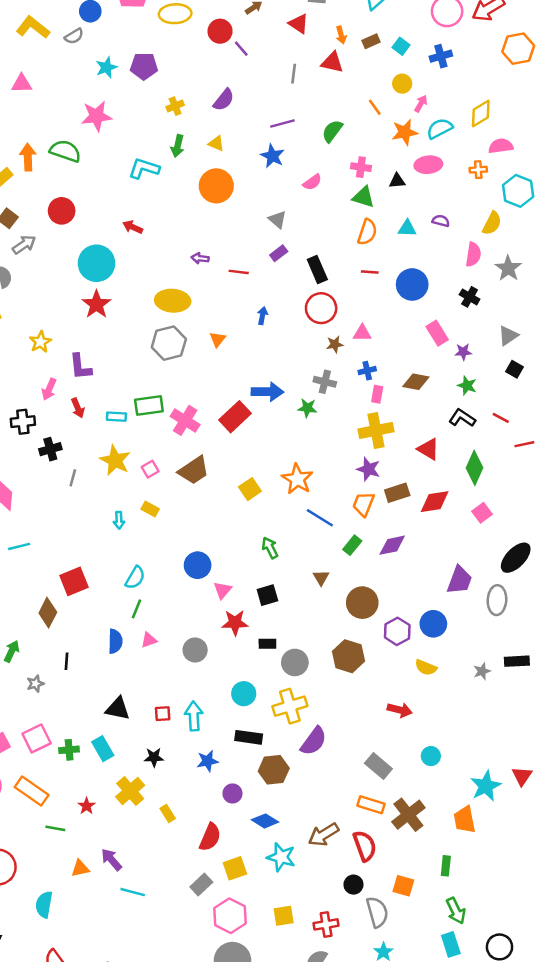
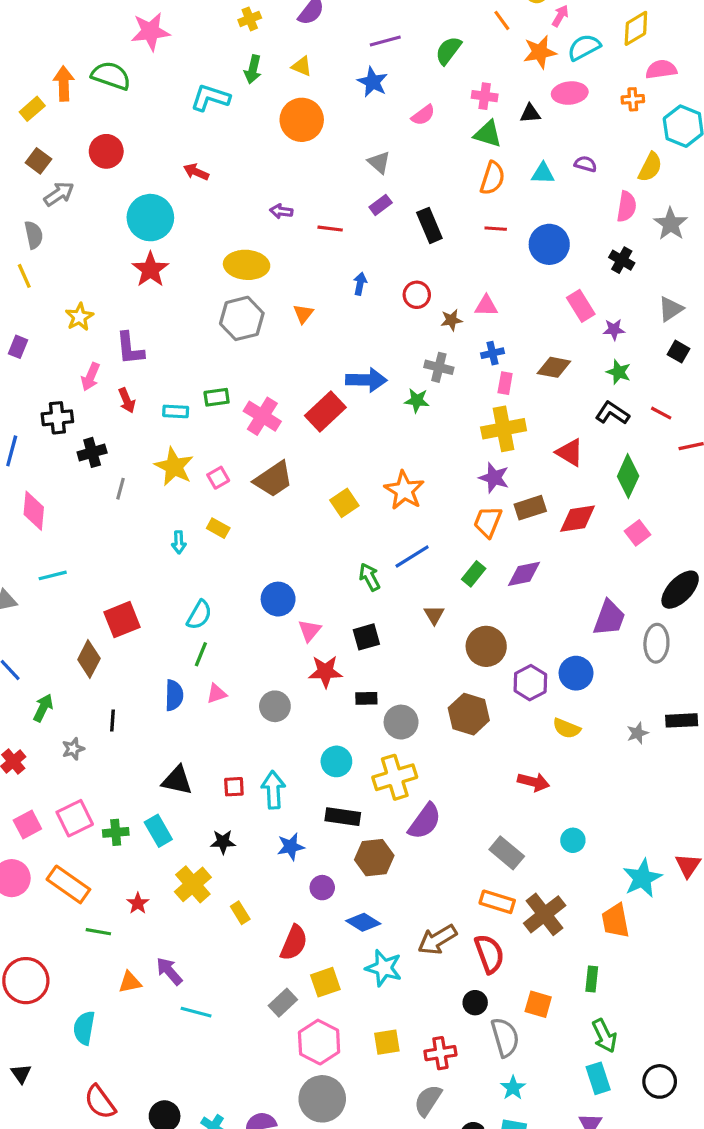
red circle: (321, 308) -> (417, 295), moved, size x0.7
green rectangle: (149, 405) -> (217, 397), size x0.7
blue line: (320, 518) -> (412, 557), moved, turned -64

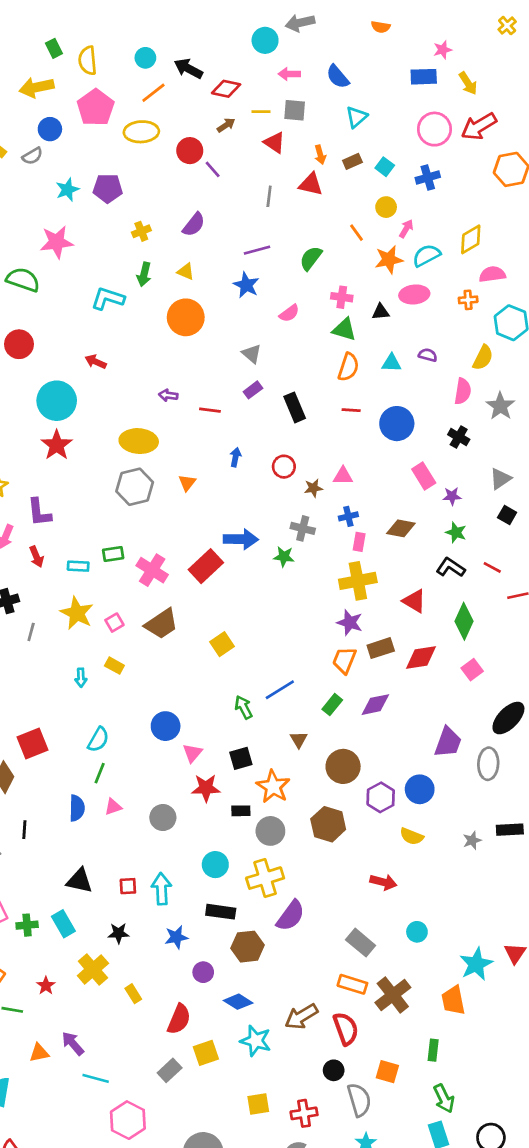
orange star: (404, 490) -> (273, 787), moved
pink hexagon: (319, 1042) -> (128, 1120), moved

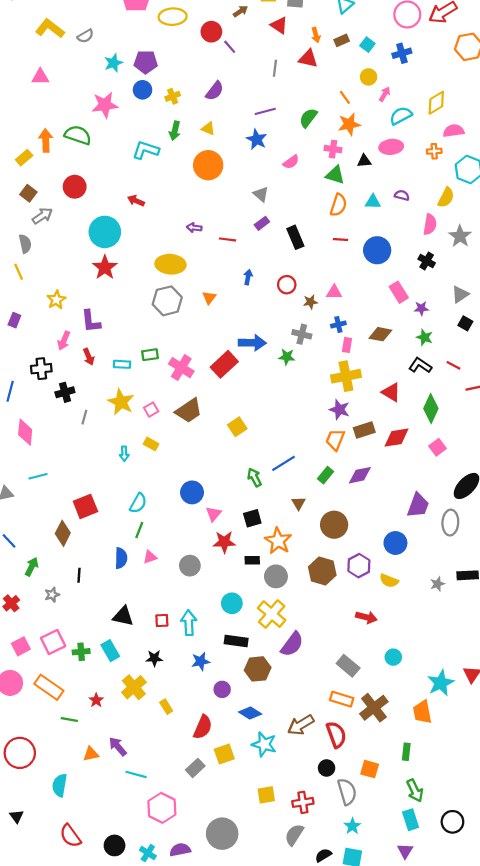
blue circle: (50, 129) -> (142, 90), moved
orange star: (389, 260) -> (349, 124), moved
purple hexagon: (381, 797) -> (359, 566), moved
yellow cross: (265, 878) -> (272, 614), turned -32

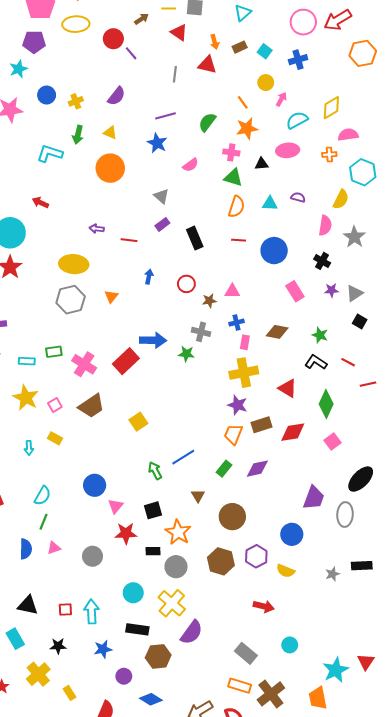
purple pentagon: (146, 62) -> (34, 42), moved
purple star: (421, 308) -> (331, 290), moved

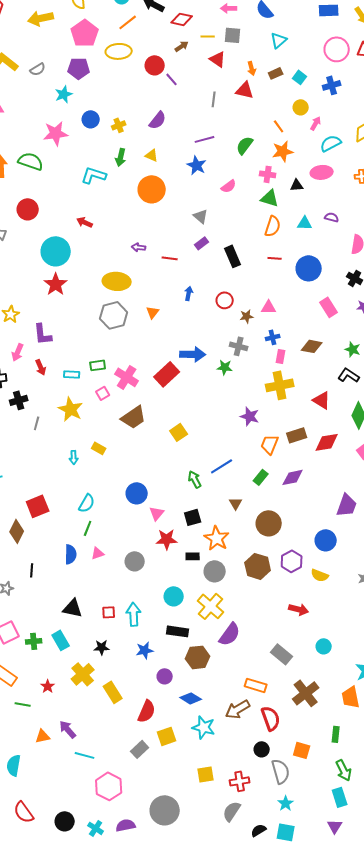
pink square: (55, 405) -> (103, 393), moved
purple star: (238, 405) -> (250, 416), moved
orange rectangle: (240, 686) -> (256, 685), moved
yellow rectangle: (70, 693) -> (113, 692), size x1.5

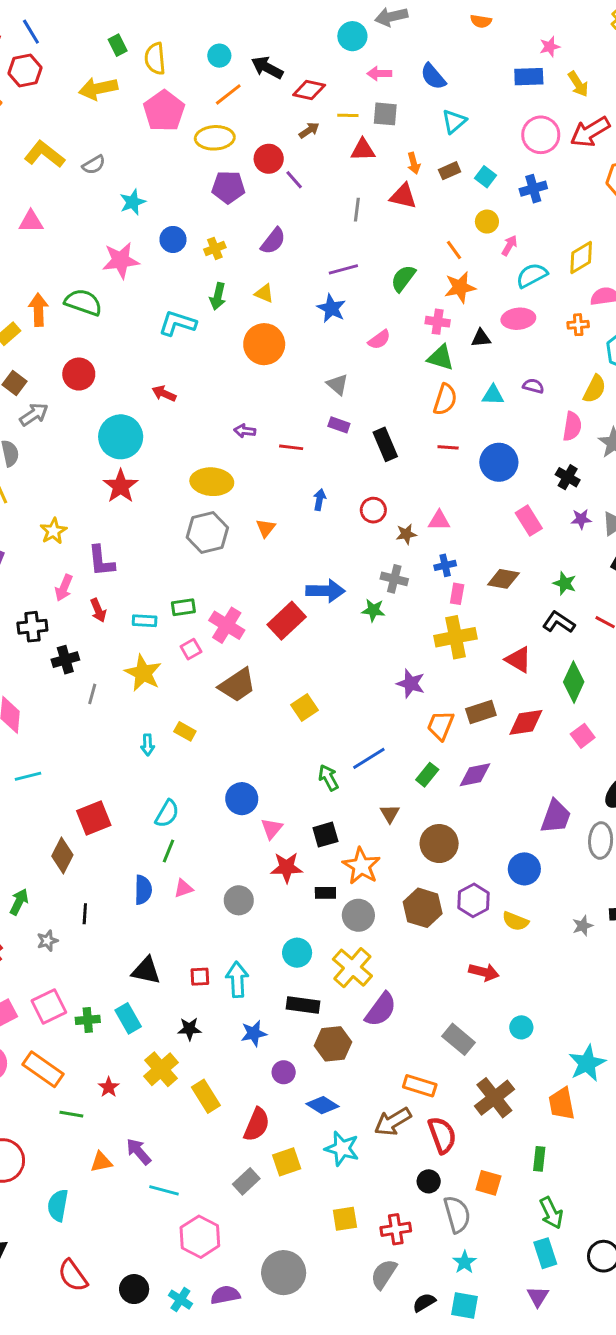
red triangle: (218, 59) -> (363, 150), turned -36
purple pentagon: (79, 68) -> (228, 187), moved
purple rectangle: (202, 243) -> (339, 425), turned 56

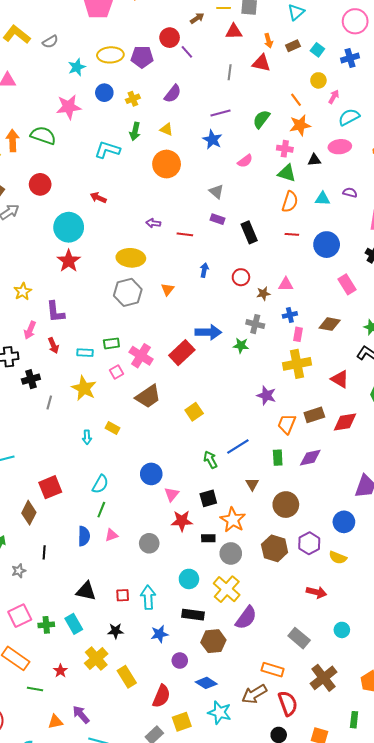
yellow ellipse: (215, 138) -> (110, 55), moved
green rectangle: (427, 775) -> (278, 458), turned -42

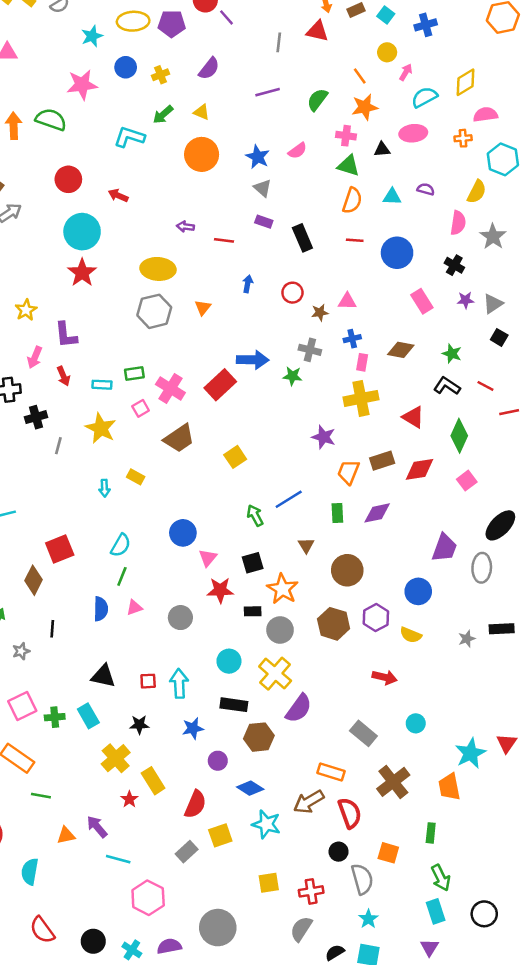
green arrow: (135, 131) -> (163, 115), turned 36
blue star: (212, 140) -> (258, 157), moved
red circle: (40, 184) -> (68, 179), moved
red star: (60, 671) -> (129, 799), moved

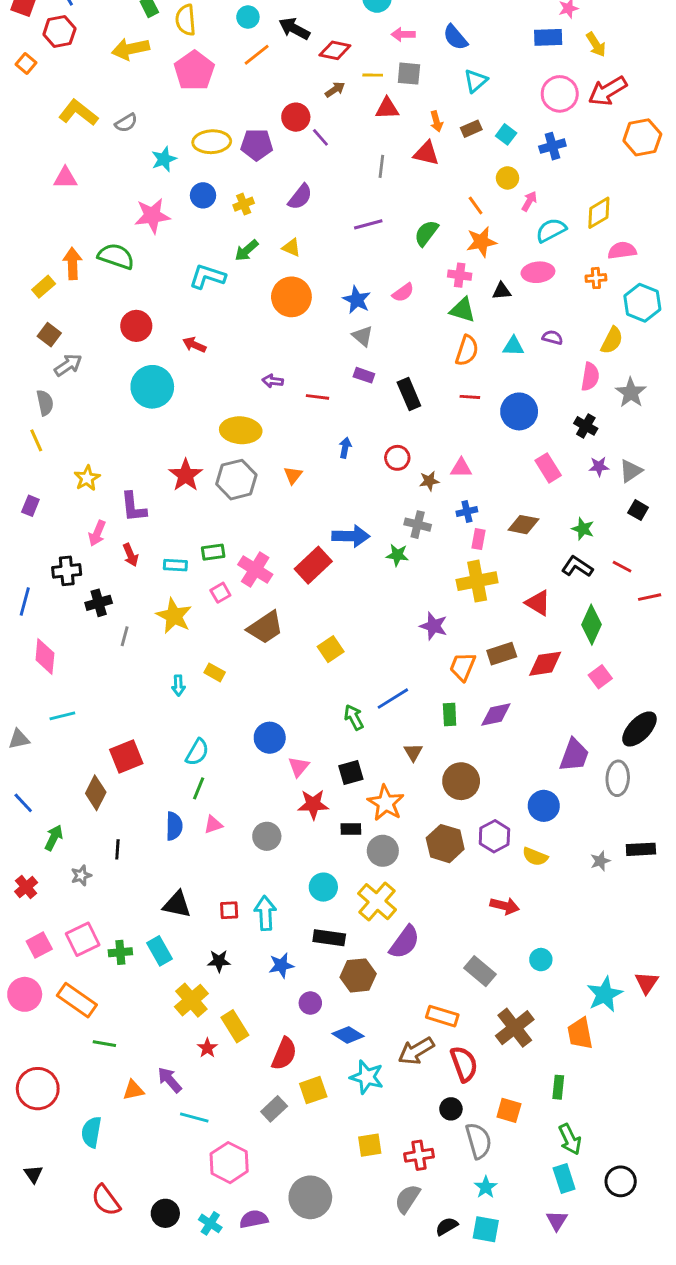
red star: (82, 273) -> (186, 475), moved

